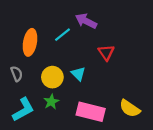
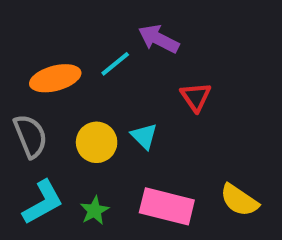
orange ellipse: (30, 42) -> (55, 78), turned 65
gray semicircle: (17, 74) -> (30, 136), size x1.5
green star: (51, 102) -> (94, 211), moved

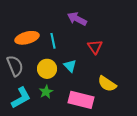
cyan line: (115, 64) -> (53, 41), moved, turned -63
yellow semicircle: (239, 200) -> (107, 84), moved
green star: (94, 211) -> (46, 92), moved

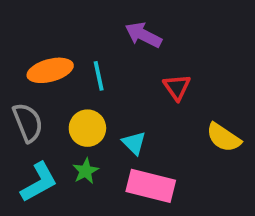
cyan triangle: (70, 66) -> (134, 143), moved
yellow semicircle: (107, 84) -> (223, 137), moved

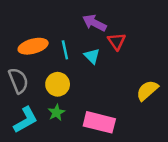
red triangle: (177, 87) -> (117, 41), moved
yellow semicircle: (223, 137) -> (147, 90), turned 105
cyan triangle: (134, 143) -> (92, 56), moved

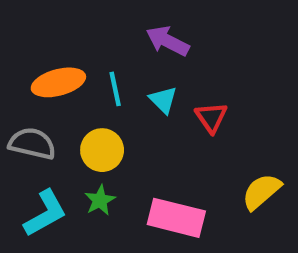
red triangle: (117, 41) -> (211, 117), moved
gray semicircle: (18, 81) -> (32, 144), turned -55
yellow semicircle: (147, 90) -> (261, 192), moved

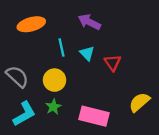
orange ellipse: (58, 82) -> (31, 24), moved
gray semicircle: (32, 144) -> (17, 77), turned 30

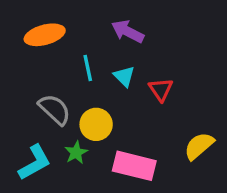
gray semicircle: (17, 77) -> (55, 109), moved
yellow circle: (55, 80) -> (96, 124), moved

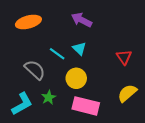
cyan line: (88, 68) -> (57, 54), moved, turned -42
red triangle: (161, 90) -> (124, 57), moved
yellow circle: (96, 124) -> (76, 78), moved

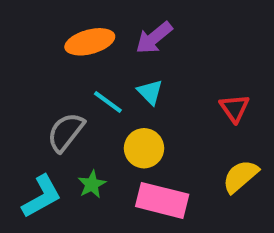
purple arrow: (82, 20) -> (154, 38), turned -66
orange ellipse: (28, 22) -> (90, 42), moved
gray semicircle: (35, 70) -> (66, 132), turned -95

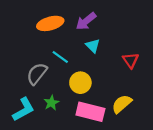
cyan triangle: (150, 92) -> (93, 46), moved
yellow semicircle: (240, 176) -> (122, 104), moved

